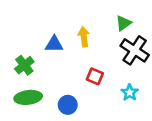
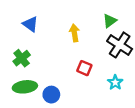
blue triangle: (54, 44) -> (30, 24), moved, turned 35
blue circle: (68, 105) -> (51, 95), moved

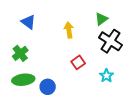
red square: (84, 68) -> (78, 62), turned 32

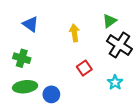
green cross: (20, 53) -> (22, 58), turned -35

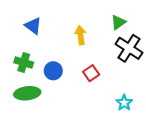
cyan star: (115, 82) -> (124, 103), moved
blue circle: (51, 94) -> (53, 71), moved

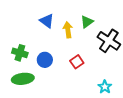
green triangle: (118, 22) -> (87, 22), moved
blue triangle: (33, 26) -> (47, 21), moved

